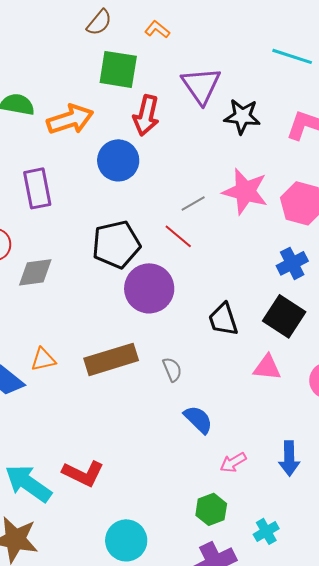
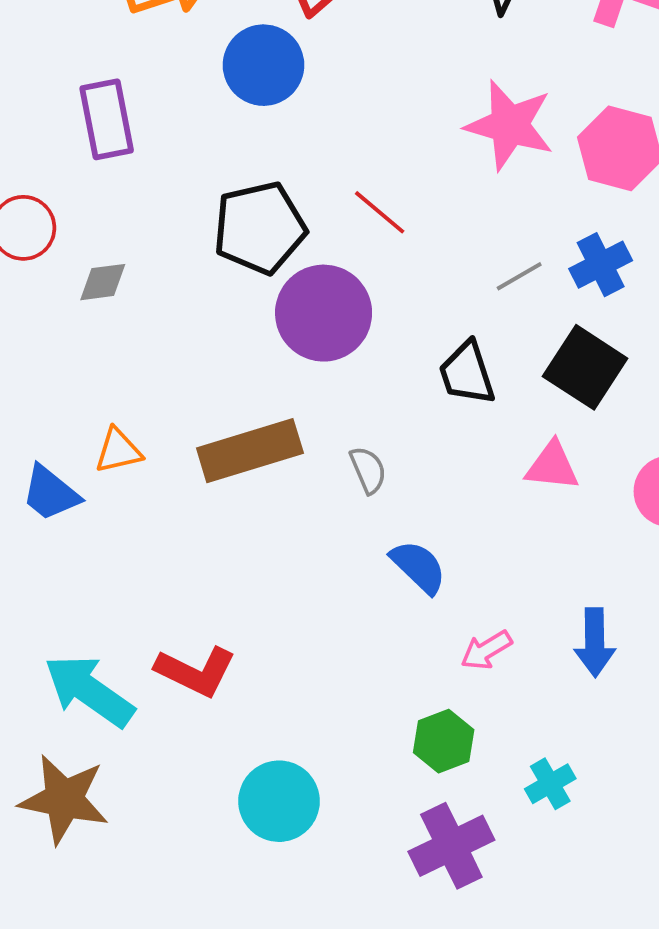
gray line: (193, 203) -> (519, 276), moved
gray diamond: (35, 272) -> (103, 282), size x0.7

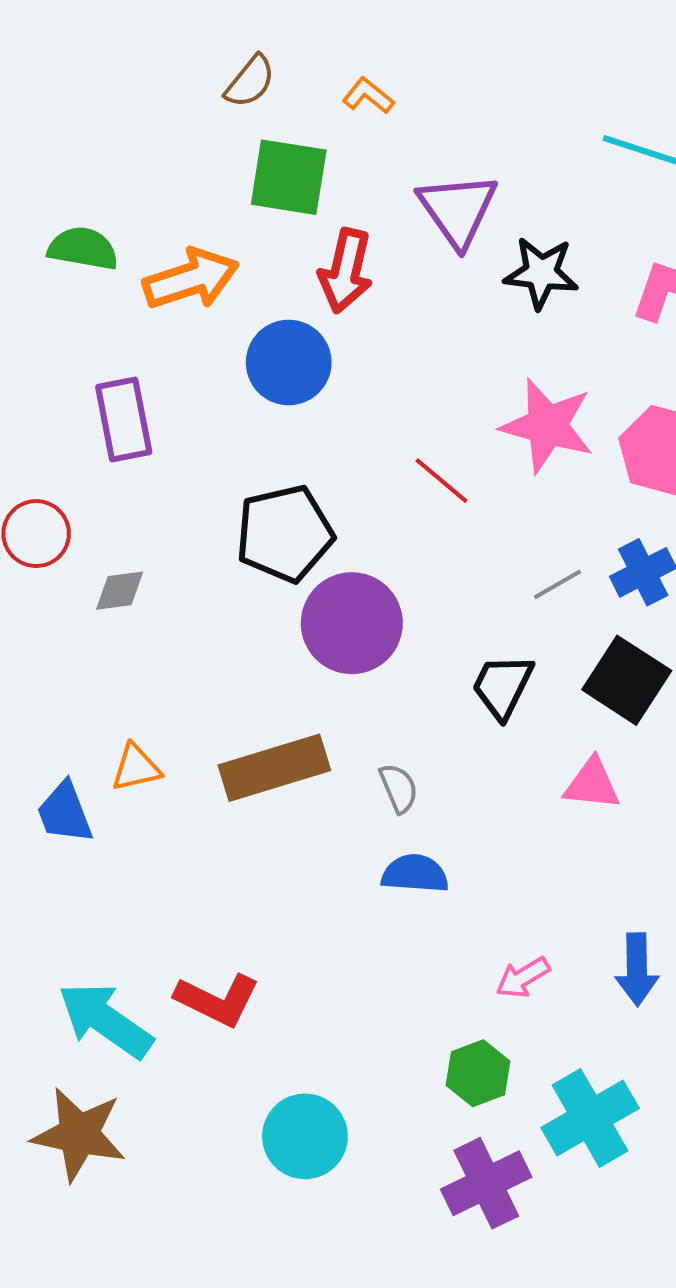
red line: (380, 212) -> (441, 481), moved
black trapezoid: (467, 373) -> (503, 686), turned 44
blue trapezoid: (50, 493) -> (65, 813), turned 30
blue semicircle: (418, 567) -> (415, 874), moved, turned -40
cyan cross: (550, 784) -> (590, 1118), size x1.8

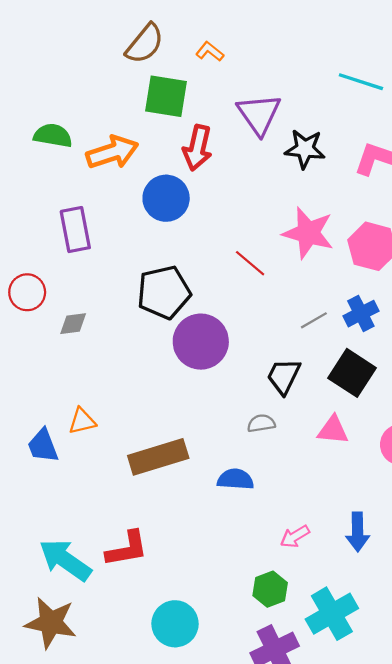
brown semicircle: (250, 81) -> (145, 44), size x1.4
brown rectangle: (274, 768) -> (158, 457), moved
gray semicircle: (399, 788) -> (261, 423), moved, turned -76
red L-shape: (217, 1000) -> (127, 549), turned -36

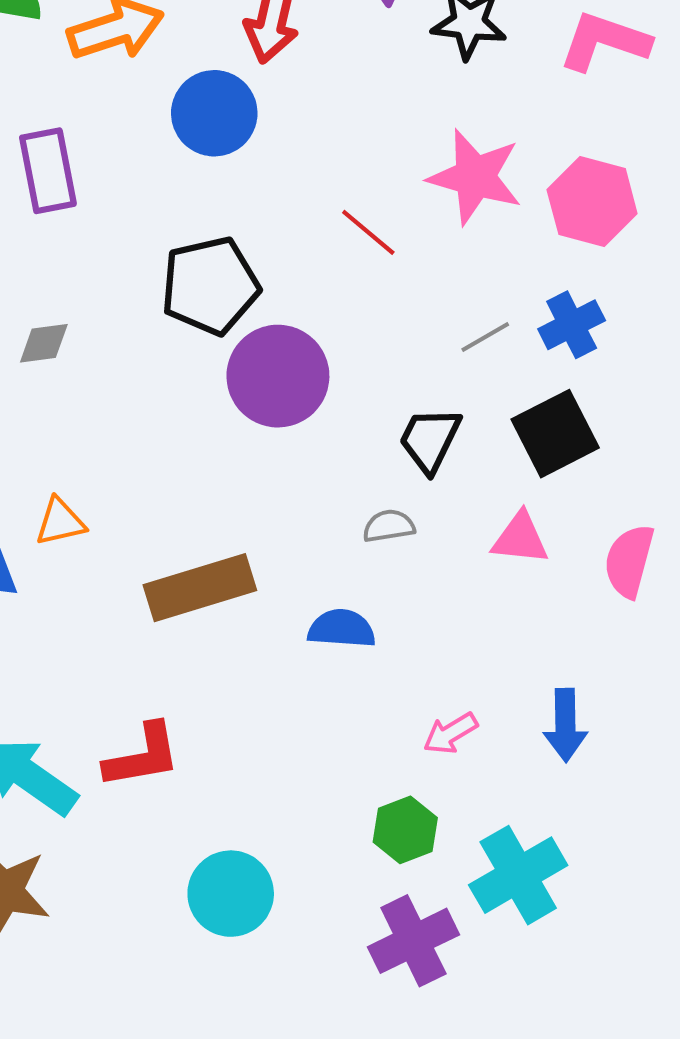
black square: (352, 373) -> (555, 434), turned 30

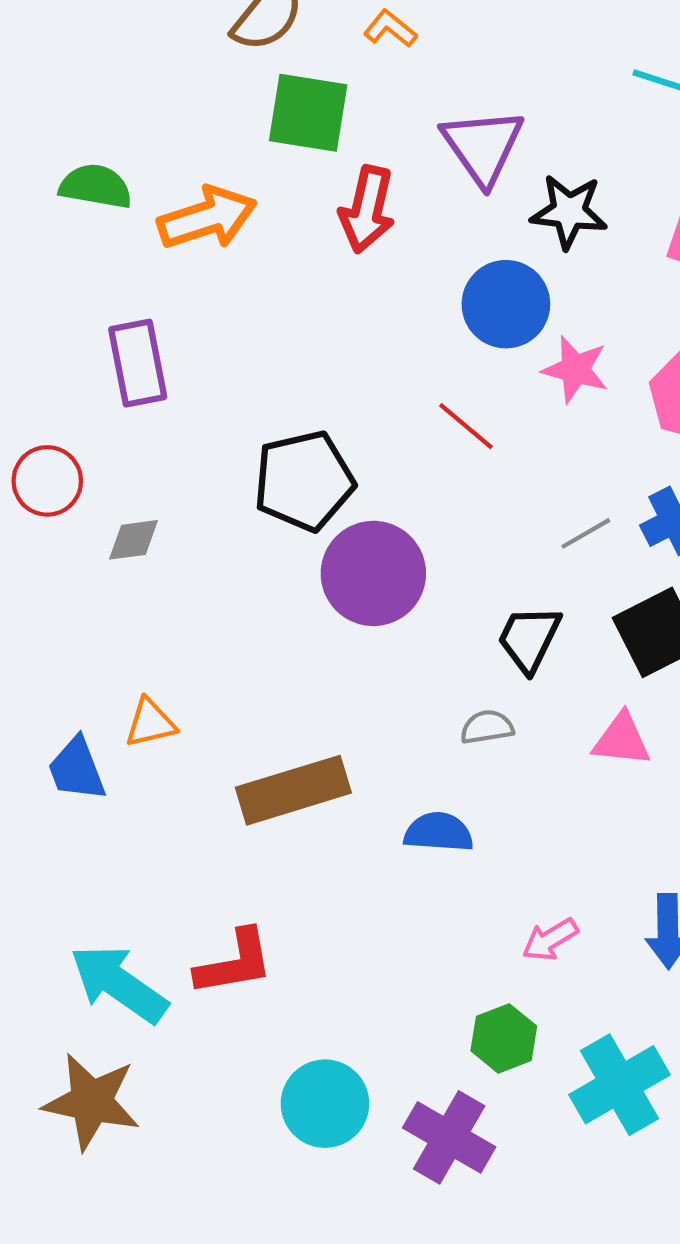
blue circle: (214, 113) -> (506, 304), moved
pink star: (475, 177) -> (575, 369), size x0.7
purple cross: (413, 941) -> (449, 1137), moved, turned -34

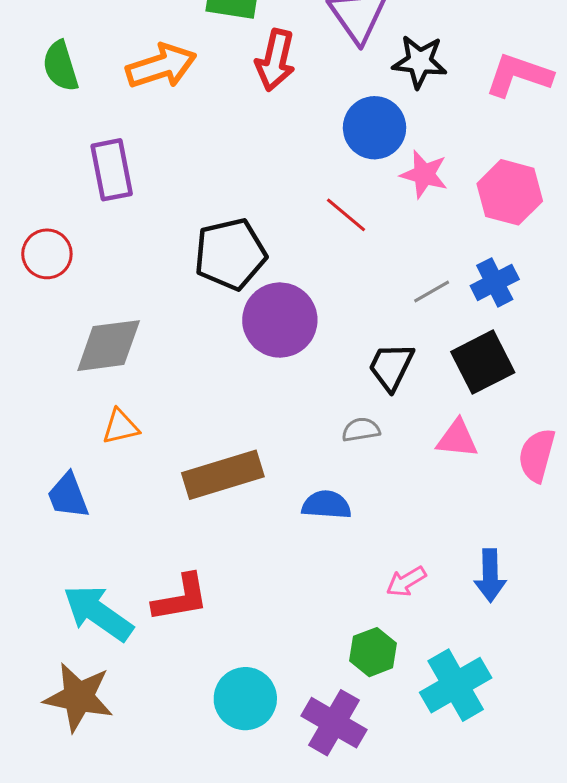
green semicircle: (96, 186) -> (61, 66), moved, turned -117
gray diamond: (134, 540) -> (109, 346), moved, size x1.8
blue trapezoid: (77, 769) -> (68, 496), moved

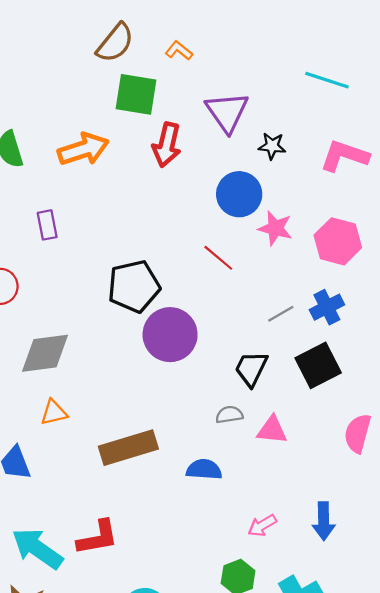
black star: (420, 62) -> (272, 146), size x0.7
purple rectangle: (112, 170) -> (47, 225), size x0.7
pink triangle: (457, 439) -> (272, 430), moved

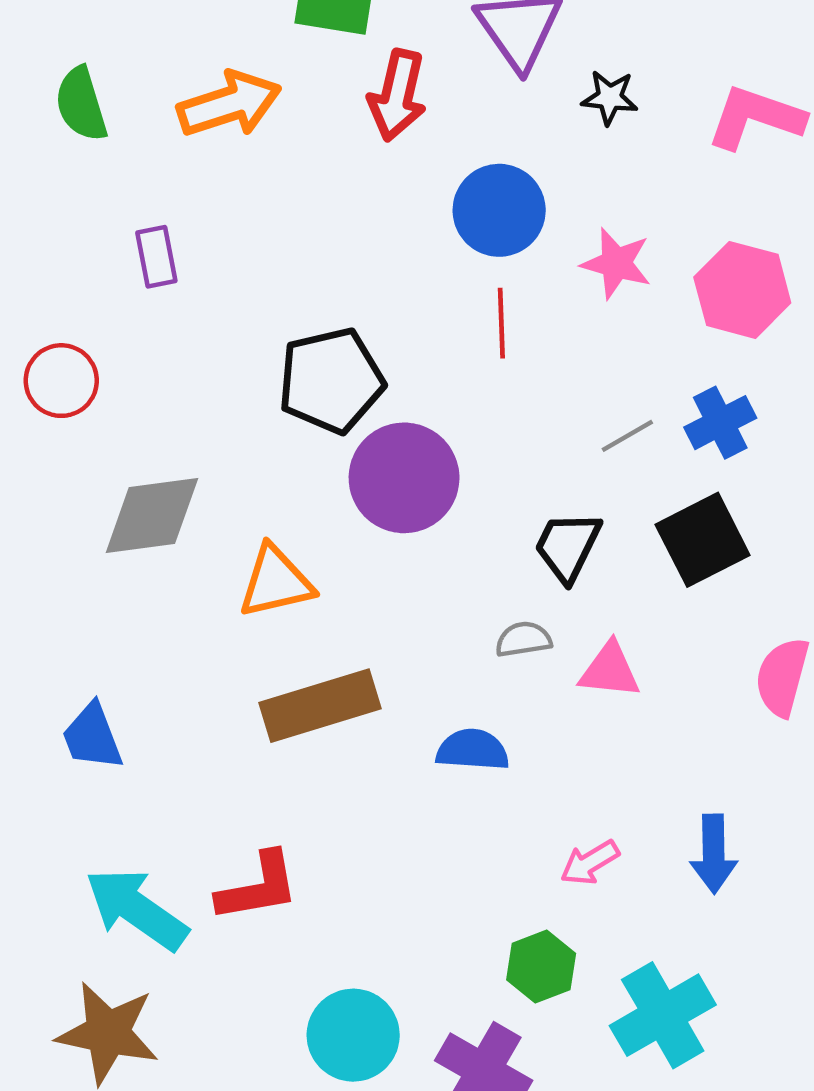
blue circle: (239, 194) -> (499, 210), moved
red line: (218, 258) -> (501, 323), turned 48
orange triangle: (54, 412) -> (276, 582), moved, size x1.4

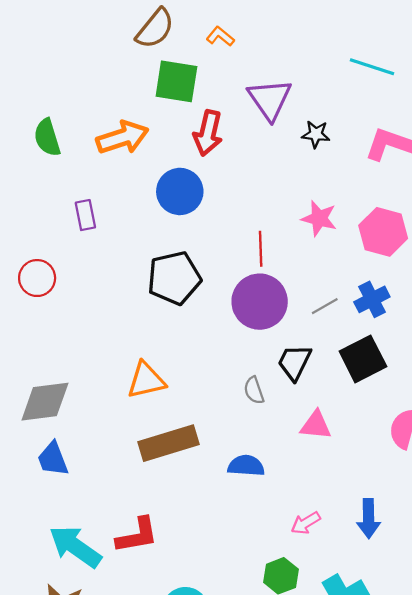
blue circle: (499, 210) -> (180, 191), moved
purple circle: (404, 478) -> (260, 302), moved
gray diamond: (152, 515) -> (45, 402), moved
gray semicircle: (523, 639) -> (254, 390), moved, turned -100

